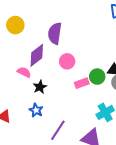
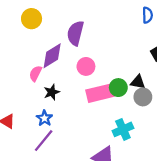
pink semicircle: (24, 72) -> (35, 73), turned -96
pink rectangle: (82, 83) -> (100, 93), size x1.6
purple line: (58, 130) -> (44, 141), moved

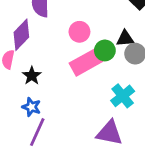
pink circle: (86, 66) -> (79, 32), moved

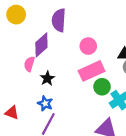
green circle: (105, 50) -> (102, 87), moved

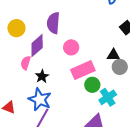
yellow circle: (16, 15) -> (16, 28), moved
pink circle: (88, 46) -> (71, 47), moved
blue star: (45, 103) -> (40, 99), size x1.6

